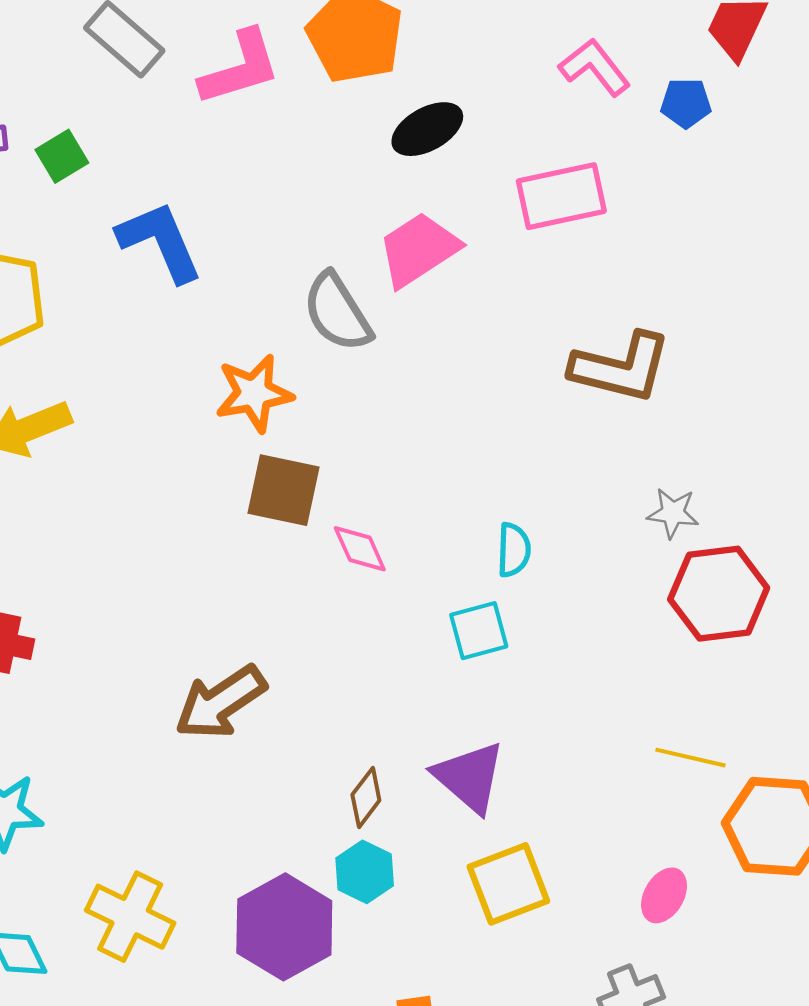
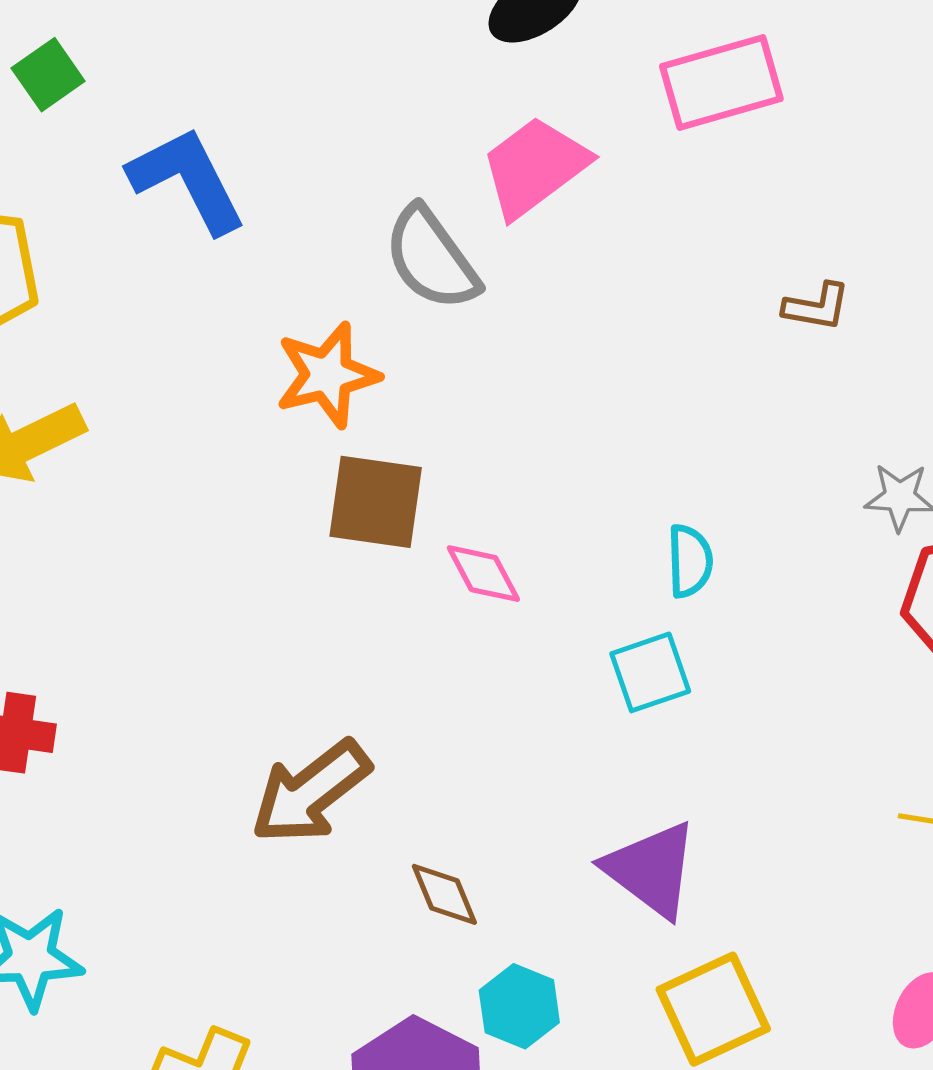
brown L-shape: (621, 367) -> (817, 307), size x0.5
brown diamond: (366, 798) -> (444, 894), moved, turned -56

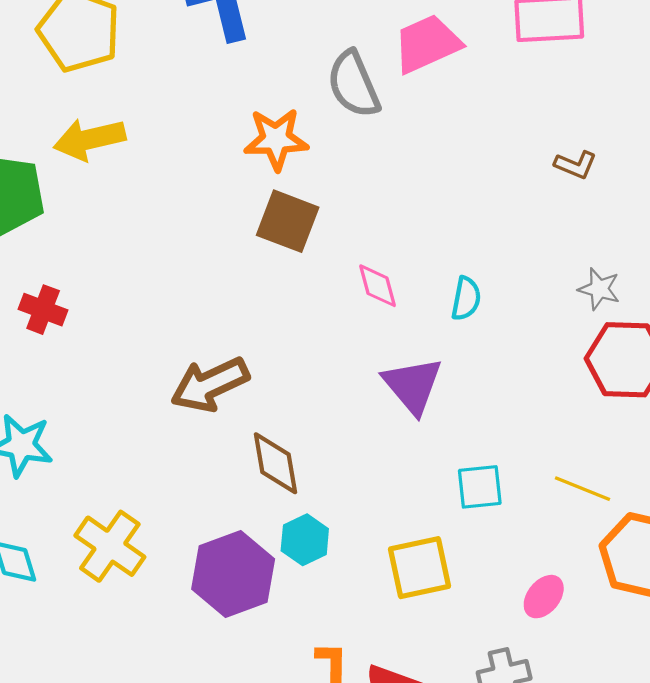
pink diamond: (483, 574) -> (377, 286), moved
cyan square: (650, 672) -> (480, 487), moved
purple triangle: (651, 869) -> (413, 385), moved
brown diamond: (444, 894) -> (275, 463), size x1.4

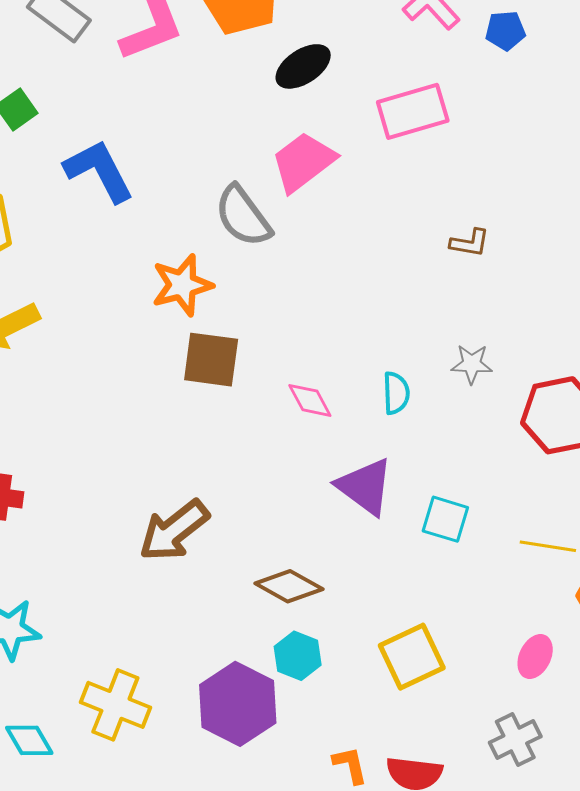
gray star: (599, 289) -> (472, 364), moved
brown diamond: (275, 463) -> (289, 586), moved, turned -38
cyan square: (480, 487) -> (445, 519), moved, turned 36

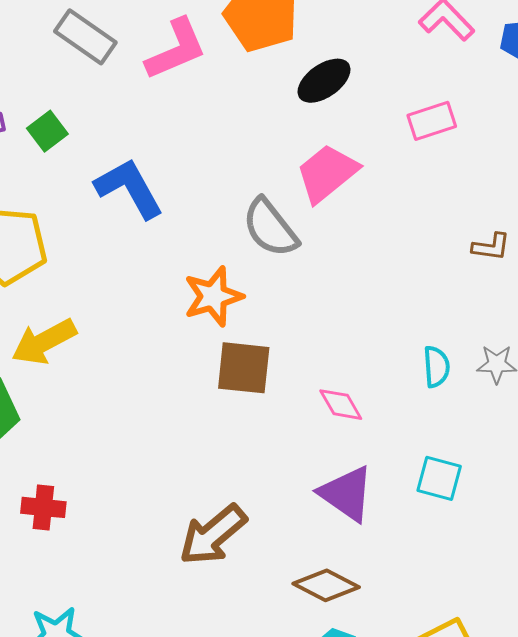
pink rectangle: (413, 111) -> (432, 121), size x0.7
cyan semicircle: (396, 393) -> (436, 367), moved
purple triangle: (365, 487) -> (346, 494), moved
cyan square: (445, 519) -> (439, 478), moved

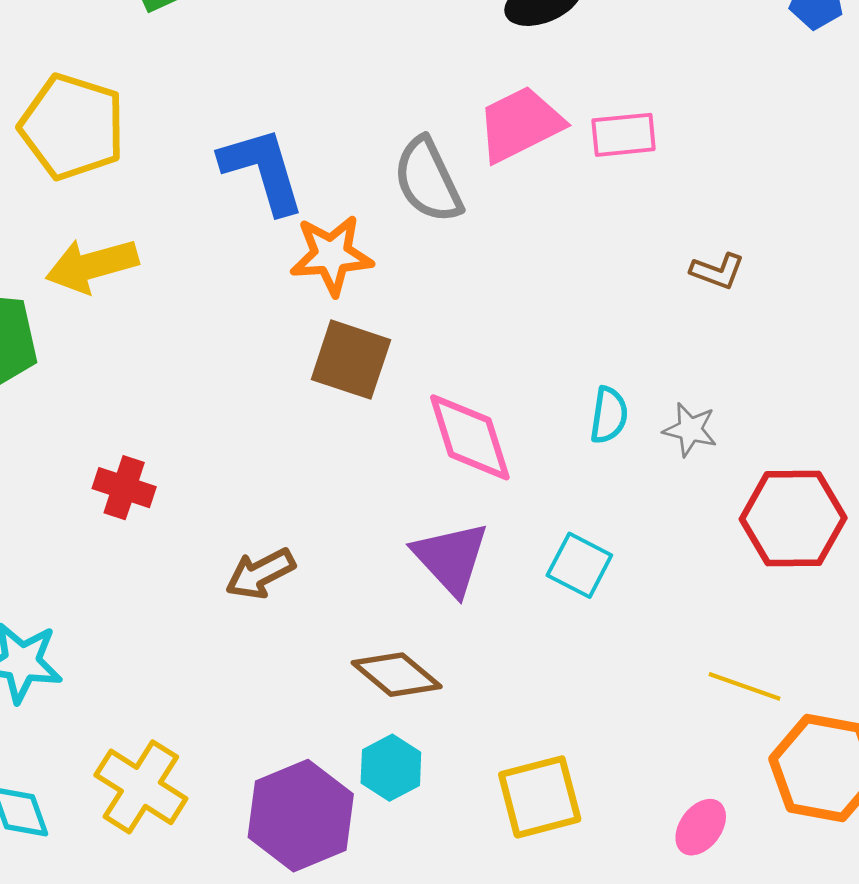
pink rectangle: (432, 121) -> (624, 135), moved
blue L-shape: (129, 188) -> (263, 170), moved
pink diamond: (341, 405) -> (470, 437), size x1.6
red cross: (43, 507) -> (124, 488), moved
brown arrow: (213, 535) -> (260, 574), size x0.7

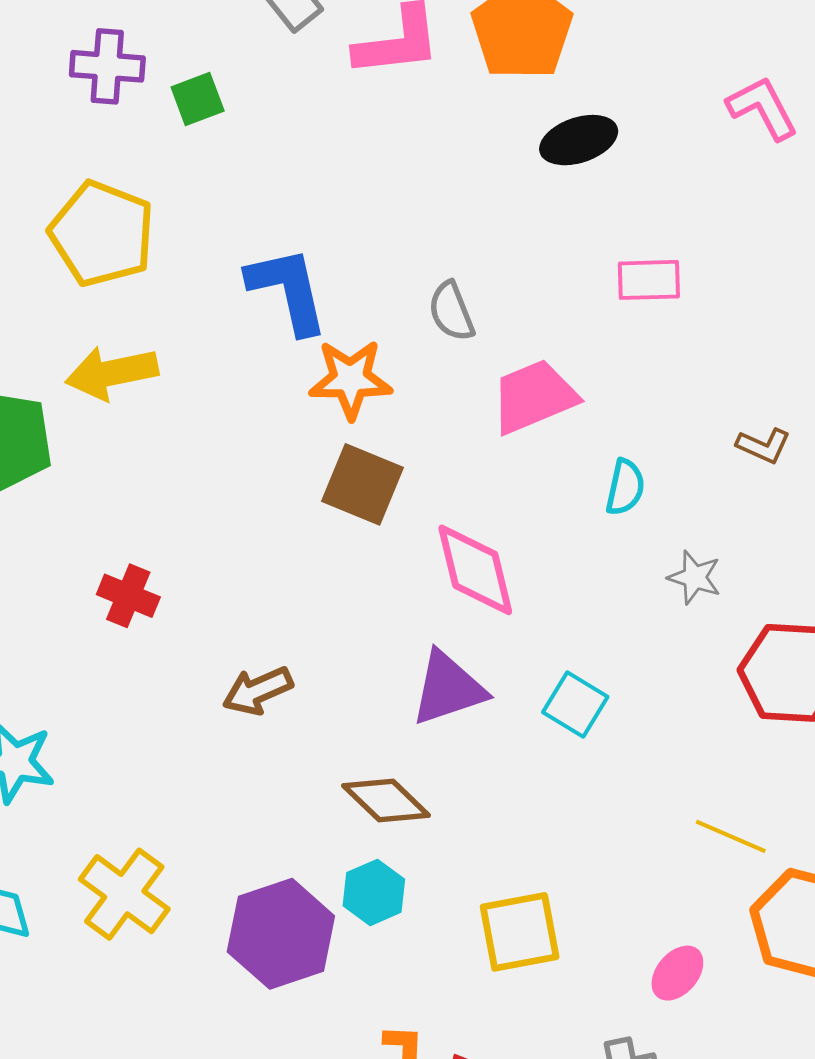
pink trapezoid: (520, 124) -> (534, 397), moved
gray semicircle: (428, 180) -> (451, 311), size x0.7
brown L-shape: (717, 271) -> (764, 446), moved
cyan semicircle: (609, 415) -> (625, 487), moved
purple triangle: (451, 558) -> (448, 688), turned 50

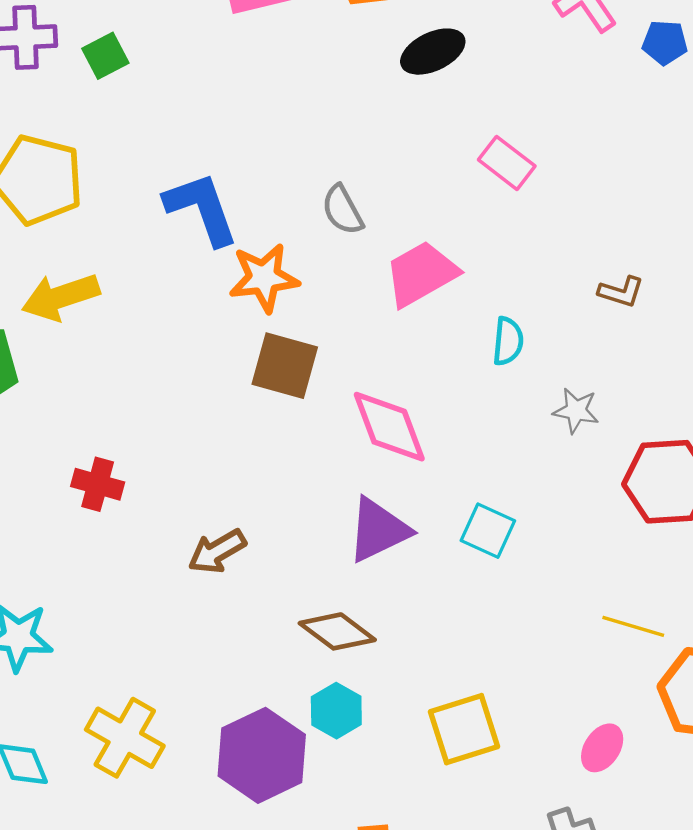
pink rectangle: (649, 280) -> (507, 163), turned 46

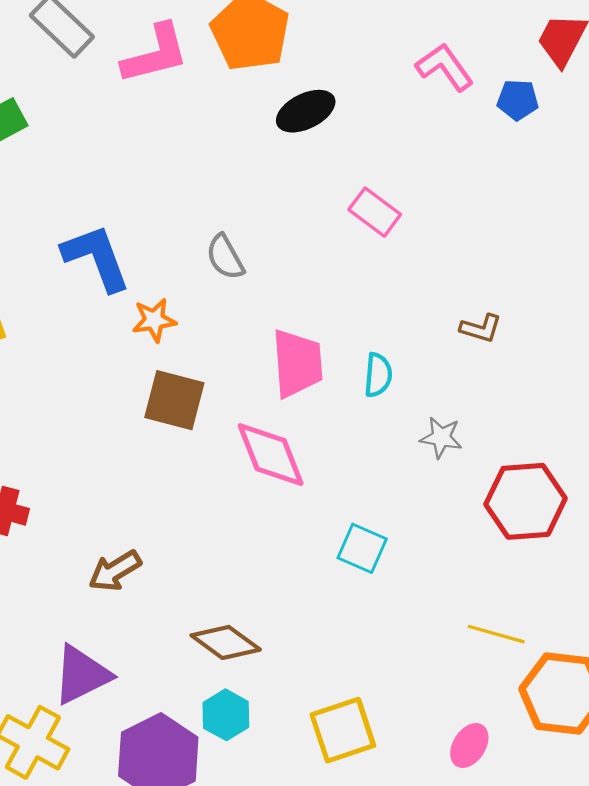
pink trapezoid: (421, 274) -> (297, 363), moved, turned 116
orange star: (264, 278) -> (154, 320), size x0.7
purple triangle: (378, 530) -> (82, 675), moved

